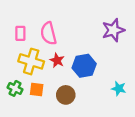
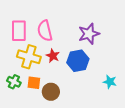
purple star: (113, 30) -> (89, 34), moved
pink rectangle: (20, 33) -> (19, 31), size x1.5
brown circle: (66, 95) -> (51, 92), moved

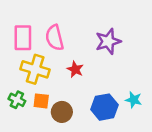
red star: (53, 56) -> (75, 69), moved
blue hexagon: (78, 61) -> (104, 107), moved

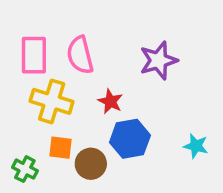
green cross: (17, 100) -> (25, 169), moved
blue hexagon: (104, 107) -> (130, 139), moved

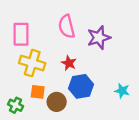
pink semicircle: (80, 55) -> (67, 26), moved

